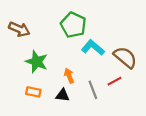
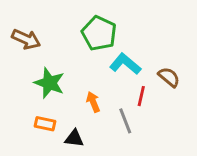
brown semicircle: (125, 57) -> (169, 77), size x0.7
red line: (114, 81) -> (141, 96), moved, turned -48
black triangle: (63, 95) -> (74, 138), moved

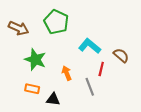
green pentagon: (99, 33) -> (56, 22), moved

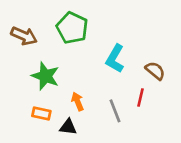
cyan L-shape: (90, 46) -> (115, 59), turned -100
red line: (101, 69) -> (140, 97), moved
orange arrow: (67, 73) -> (78, 101), moved

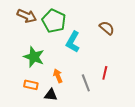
brown arrow: (24, 36) -> (27, 16), moved
cyan L-shape: (115, 59) -> (73, 42), moved
brown semicircle: (155, 71) -> (107, 28), moved

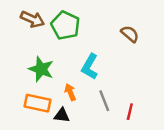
cyan L-shape: (73, 42) -> (90, 67), moved
red line: (105, 73) -> (130, 112), moved
orange rectangle: (31, 85) -> (37, 103), size x1.5

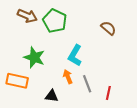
orange arrow: (70, 92) -> (68, 77), moved
orange rectangle: (37, 103) -> (17, 81), moved

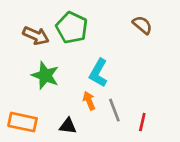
brown arrow: (27, 16) -> (36, 36), moved
brown semicircle: (108, 28) -> (142, 25), moved
orange rectangle: (17, 81) -> (23, 122), moved

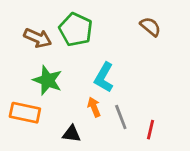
orange rectangle: (23, 122) -> (25, 113), moved

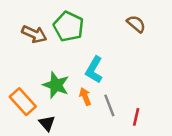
green star: (48, 80) -> (56, 85), moved
orange rectangle: (25, 113) -> (23, 102), turned 36
black triangle: (71, 134) -> (47, 123), moved, turned 42

